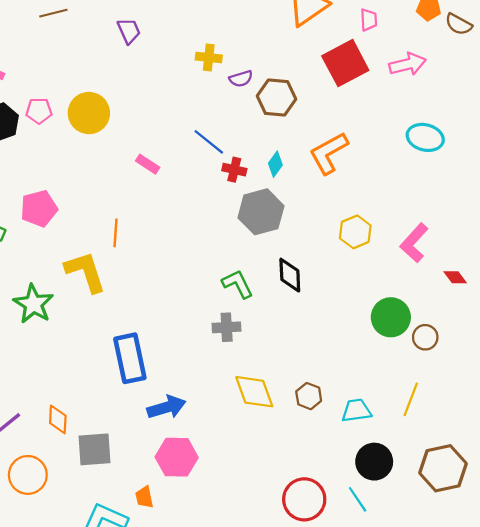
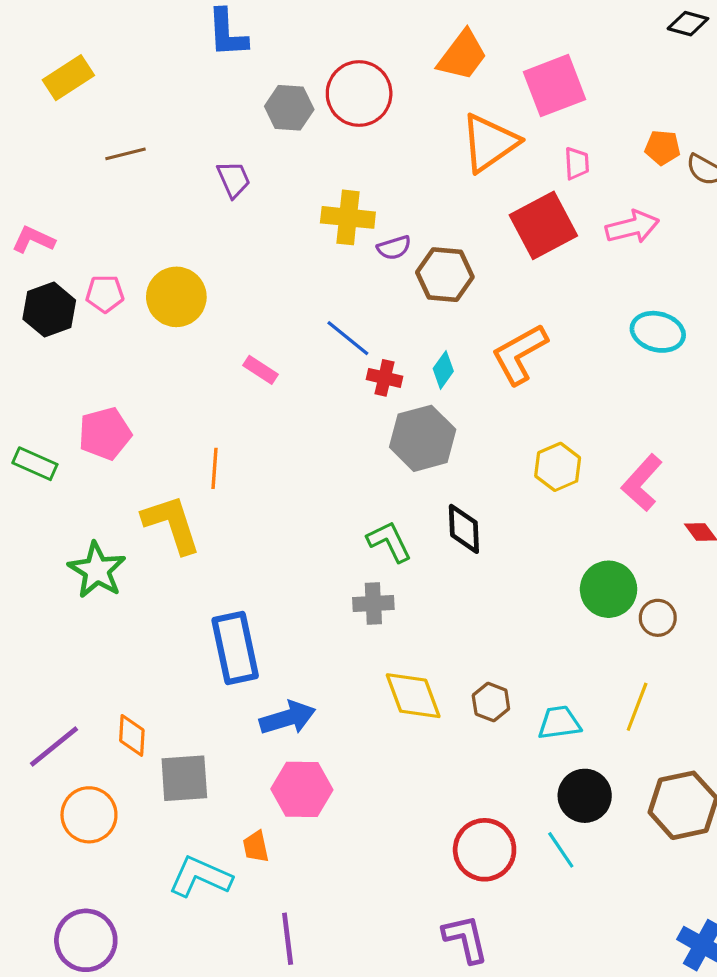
yellow cross: (209, 58) -> (348, 217), size x1.4

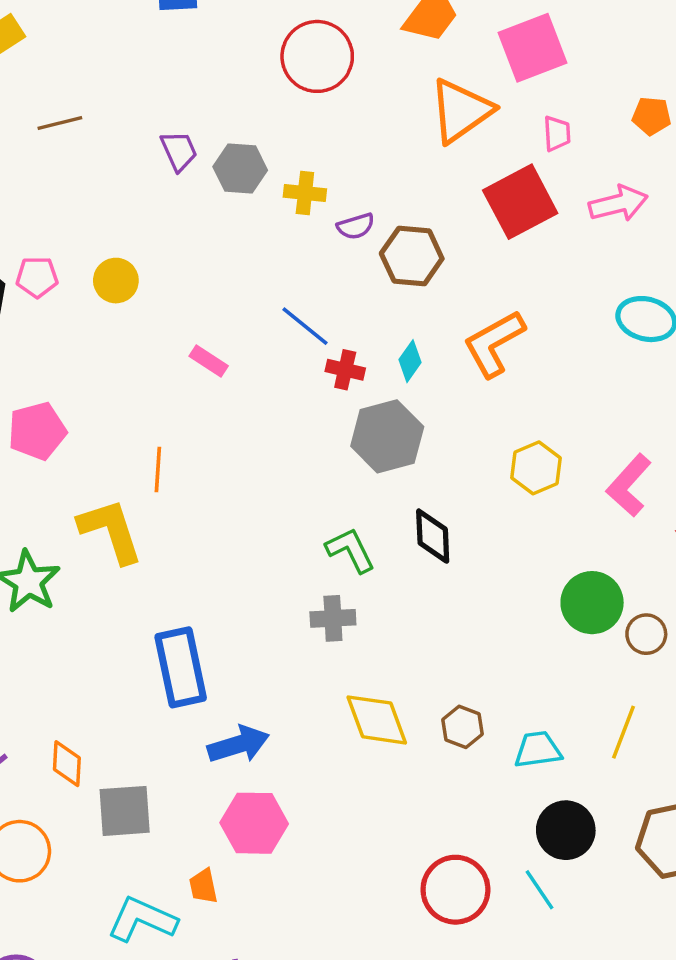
gray hexagon: (289, 108) -> (240, 168), moved
yellow cross: (348, 217) -> (305, 193), size x0.7
yellow circle: (176, 297) -> (116, 281), size x0.7

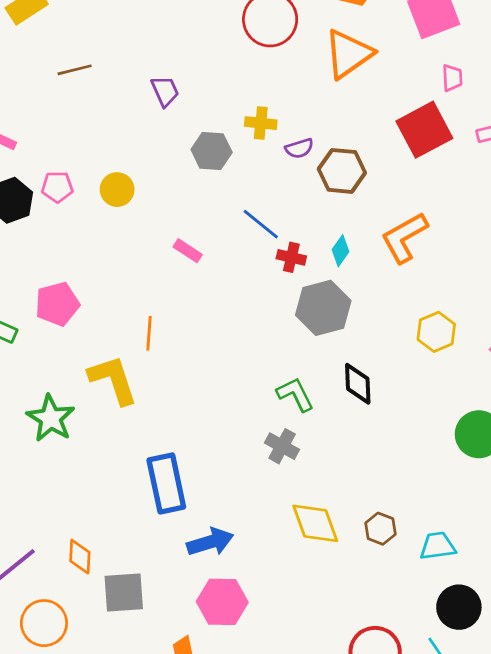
orange triangle: (461, 111) -> (349, 54), moved
gray hexagon: (240, 168) -> (212, 151), moved
gray cross: (333, 618) -> (282, 446), turned 32

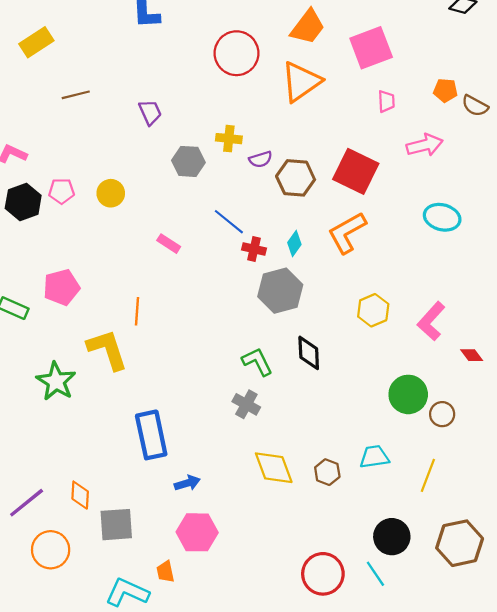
red square: (424, 130) -> (356, 171), moved, turned -36
blue arrow: (210, 542) -> (187, 483), size x0.7
cyan trapezoid: (438, 546) -> (374, 457), moved

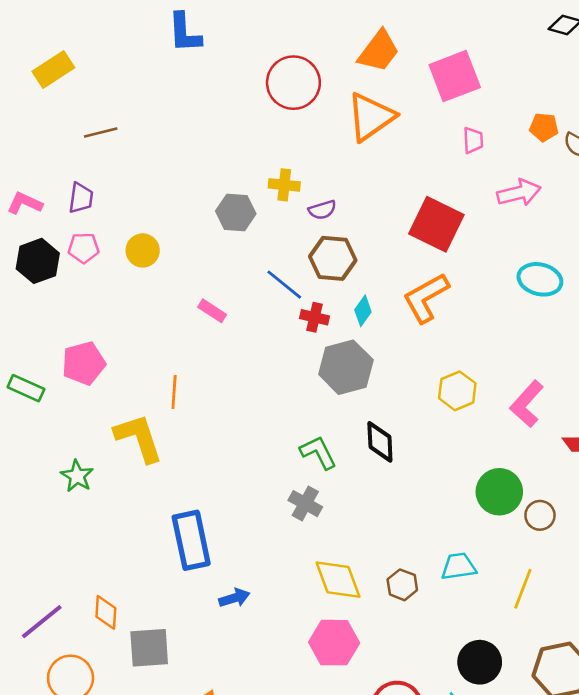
purple trapezoid: (150, 112) -> (81, 198), moved, turned 32
brown hexagon: (296, 178) -> (333, 258), moved
green star: (56, 381) -> (77, 476), size x0.7
pink hexagon: (197, 532) -> (334, 643), moved

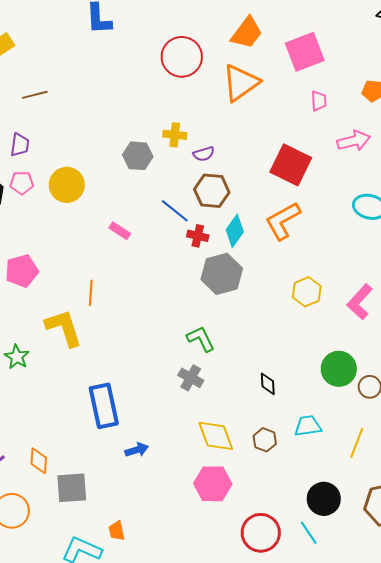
yellow circle: (143, 250) -> (67, 185), size x1.4
cyan diamond: (363, 311) -> (235, 231), size x1.4
black diamond: (380, 442) -> (268, 384), moved, size x0.7

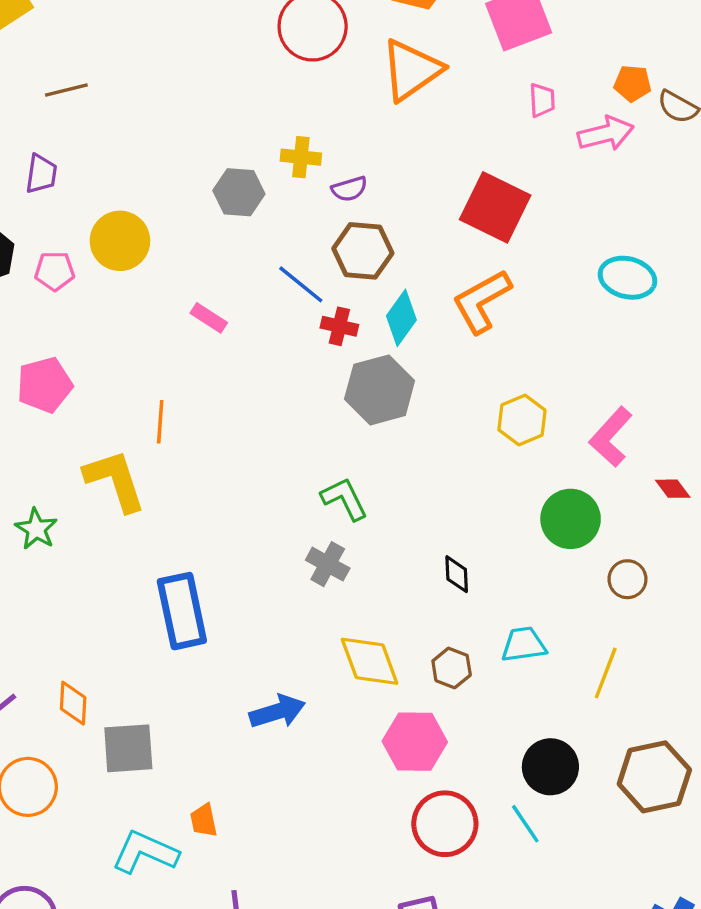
pink arrow: (354, 141) -> (606, 134), moved
pink pentagon: (22, 183) -> (55, 271), moved
green circle: (339, 369) -> (571, 519), moved
blue arrow: (137, 450) -> (277, 712), moved, size x1.4
pink hexagon: (213, 484) -> (415, 742), moved

